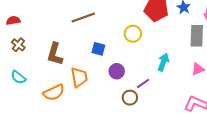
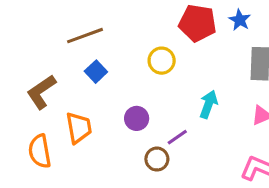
blue square: (98, 49) -> (96, 72), moved, turned 32
brown L-shape: (55, 54) -> (41, 92), turned 40
orange semicircle: (54, 93) -> (40, 151), turned 105

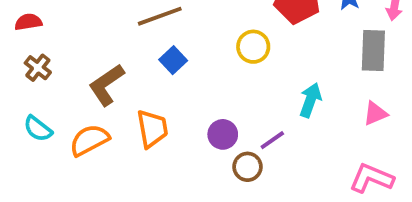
purple circle: (137, 118) -> (223, 134), moved
orange semicircle: (40, 151) -> (89, 140), moved, turned 72

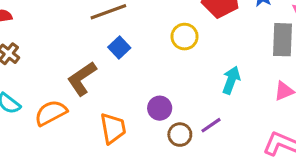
brown L-shape: (106, 85) -> (82, 79), moved
orange trapezoid: (152, 129) -> (113, 128), moved
purple line: (272, 140) -> (211, 125), moved

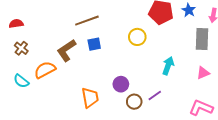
blue square: (119, 47) -> (94, 44), turned 32
brown L-shape: (82, 79) -> (66, 50), moved
orange semicircle: (51, 113) -> (45, 70), moved

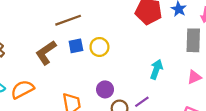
yellow circle: (137, 37) -> (99, 47), moved
orange semicircle: (45, 70) -> (22, 89), moved

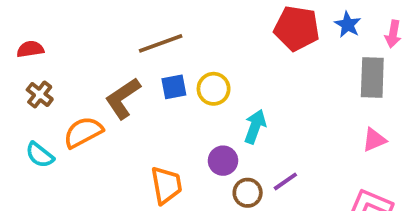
cyan arrow: (156, 69) -> (255, 127), moved
orange semicircle: (22, 89) -> (83, 132), moved

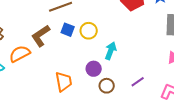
blue square: (174, 87) -> (68, 30), turned 32
purple line: (285, 181) -> (138, 82), moved

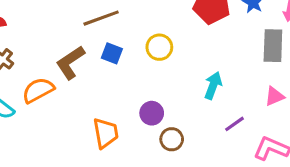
yellow circle: (89, 31) -> (159, 47), moved
cyan arrow: (111, 51) -> (213, 86), moved
purple line: (138, 82) -> (235, 124), moved

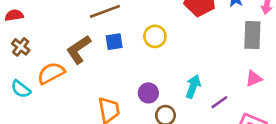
blue square: (112, 53) -> (114, 42), turned -30
cyan arrow: (213, 86) -> (193, 86), moved

